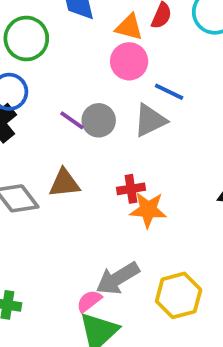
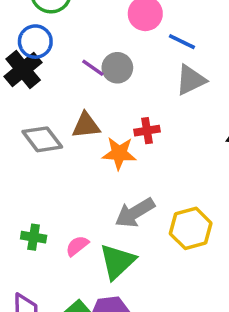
gray triangle: (150, 120) -> (191, 80), moved
orange star: (148, 210) -> (119, 153), moved
pink semicircle: (89, 301) -> (77, 246), moved

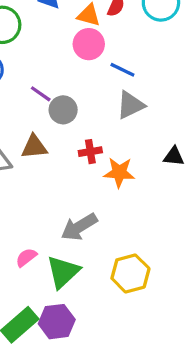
gray circle: (117, 68) -> (63, 110), moved
orange star: (119, 153) -> (119, 172), moved
yellow hexagon: (191, 228) -> (130, 273), moved

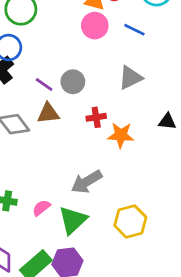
blue line: (122, 70) -> (134, 30), moved
purple line: (41, 94) -> (44, 84), moved

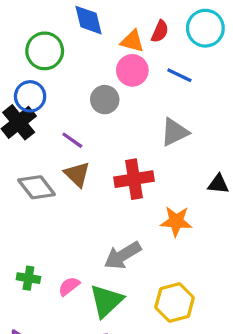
gray circle: (73, 82) -> (105, 100), moved
brown triangle: (48, 113) -> (77, 174), turned 50
red cross: (96, 117) -> (134, 179), size x1.6
orange star: (121, 135) -> (176, 221), moved

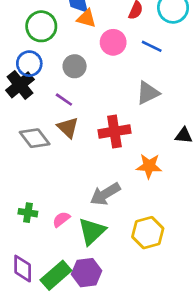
orange triangle: (132, 41) -> (87, 18), moved
gray circle: (105, 100) -> (75, 66), moved

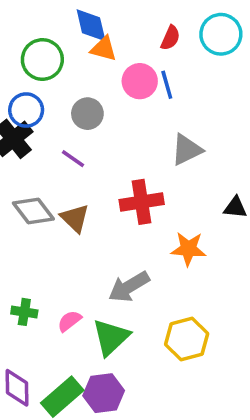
blue line: (152, 46) -> (167, 85), moved, turned 48
brown triangle: (68, 127) -> (75, 218), moved

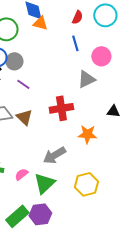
pink circle: (140, 81) -> (101, 56), moved
gray circle: (87, 114) -> (14, 61), moved

